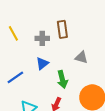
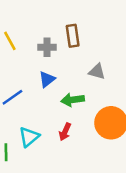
green arrow: (62, 79) -> (73, 100), turned 96

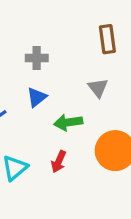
brown rectangle: (73, 36) -> (107, 39), moved
gray triangle: (97, 72) -> (98, 88), turned 36

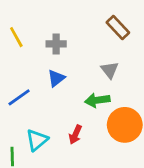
brown rectangle: (107, 39) -> (118, 27), turned -35
green arrow: (68, 122) -> (97, 100), moved

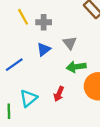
yellow line: (16, 37) -> (23, 17), moved
gray triangle: (110, 70) -> (70, 43), moved

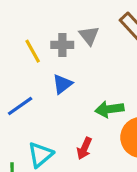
yellow line: (23, 17) -> (33, 51), moved
gray triangle: (70, 43) -> (89, 36), moved

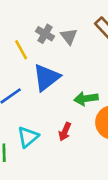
gray cross: (62, 45) -> (45, 34), moved, turned 30
blue triangle: (62, 84) -> (46, 77), size x1.6

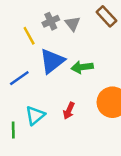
gray cross: (45, 34) -> (51, 21), turned 35
green arrow: (86, 99) -> (82, 67), moved

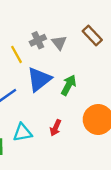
green arrow: (82, 67) -> (69, 85), turned 126
cyan triangle: (35, 116) -> (22, 133), turned 30

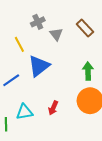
gray cross: (38, 40) -> (38, 22), moved
green arrow: (69, 85) -> (88, 71), moved, turned -30

